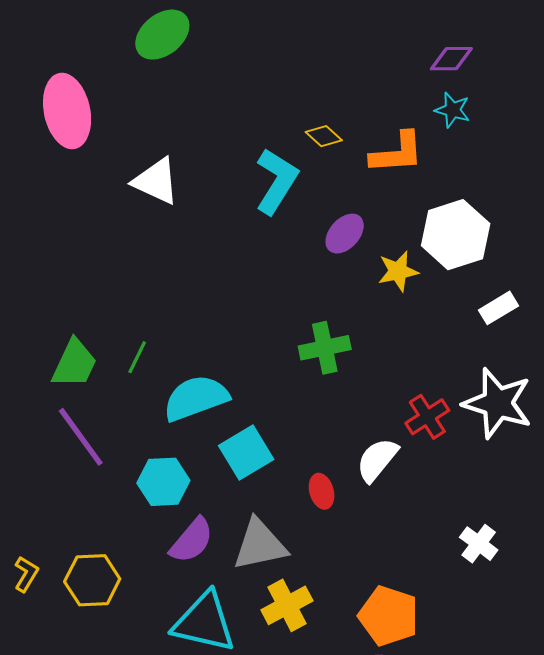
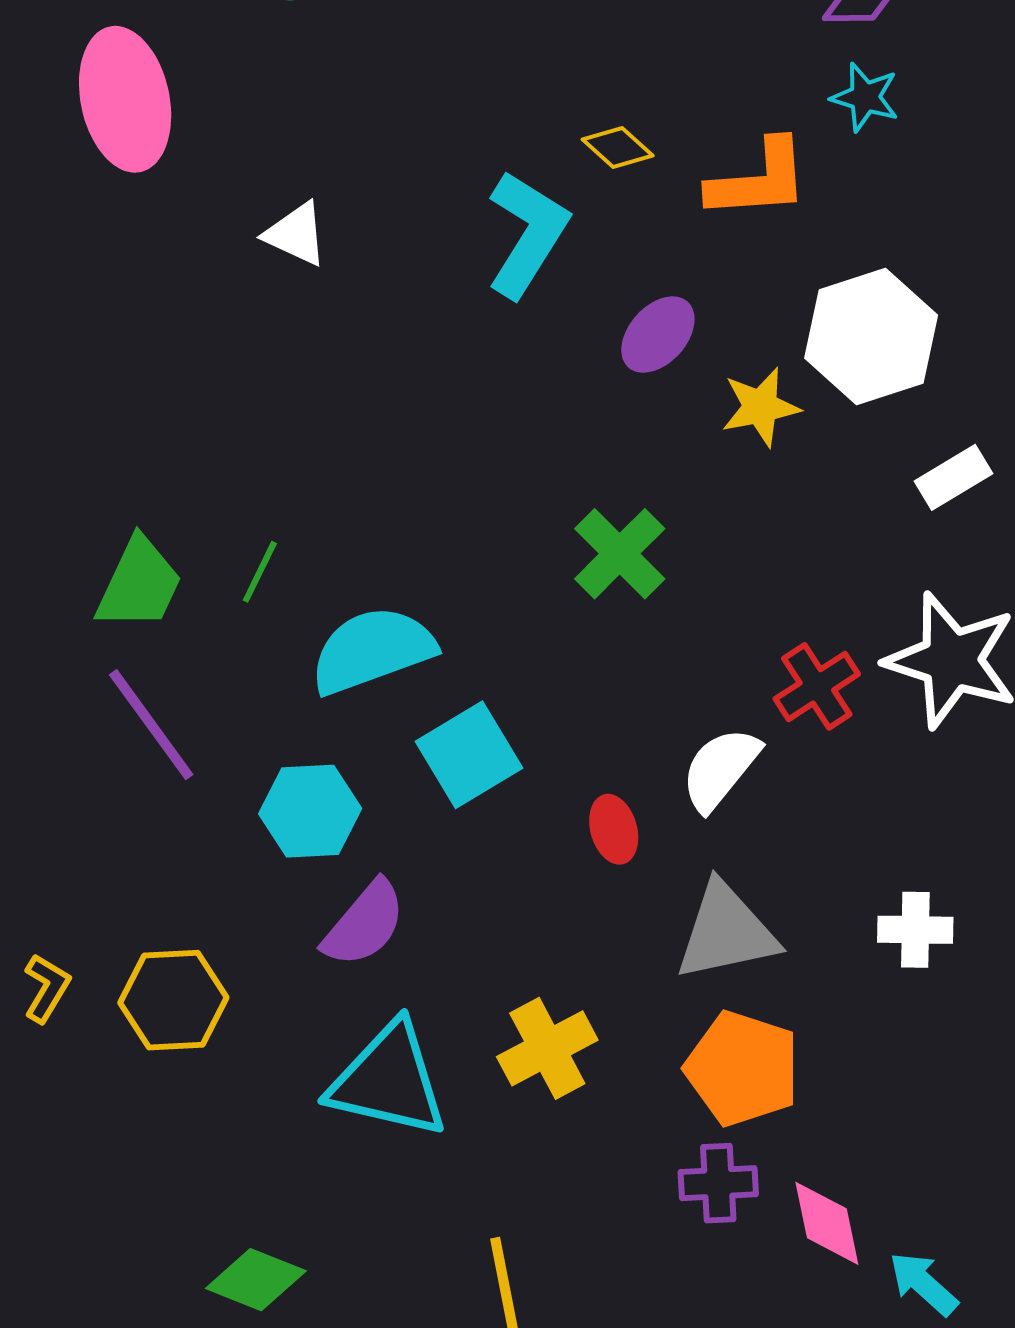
white triangle: (156, 181) -> (296, 234), size x0.7
green cross: (325, 348) -> (620, 554), turned -33
white cross: (479, 544) -> (915, 930), turned -36
gray triangle: (260, 545) -> (726, 932), moved

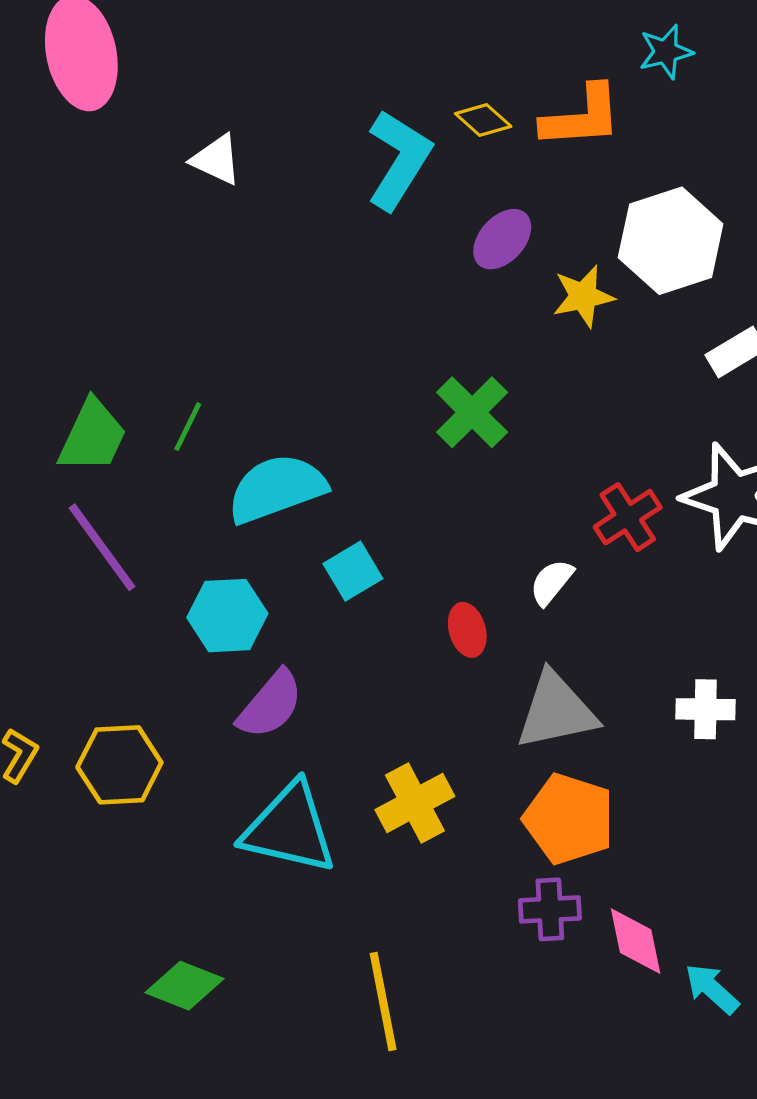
cyan star: (865, 97) -> (666, 52), turned -30
yellow diamond: (618, 148) -> (483, 120), moved
cyan square: (469, 755) -> (353, 571), size x0.7
white semicircle: (720, 769) -> (551, 582), size x0.7

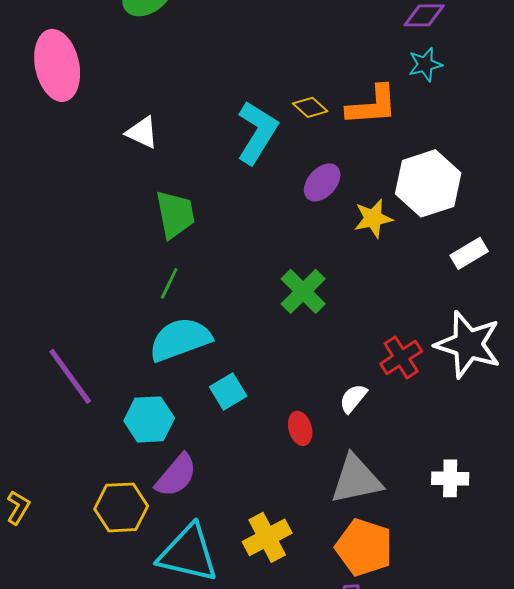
green line: (188, 427) -> (169, 283), moved
green trapezoid: (92, 436) -> (175, 214), moved, turned -36
yellow hexagon: (119, 765) -> (121, 507), moved

